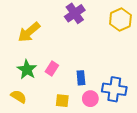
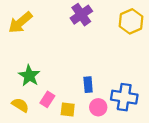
yellow arrow: (29, 32) -> (20, 23), moved
pink rectangle: (52, 68) -> (47, 99), moved

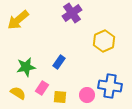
yellow hexagon: (131, 21) -> (104, 41), moved
green star: (29, 76) -> (26, 67), turned 30
blue rectangle: (88, 85) -> (59, 62), moved, turned 40

